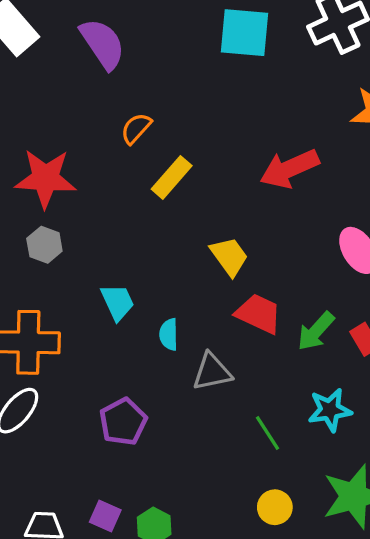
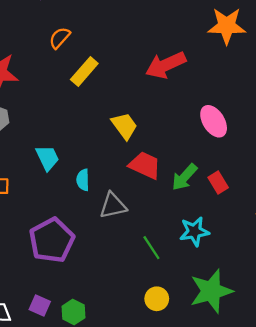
purple pentagon: (123, 422) -> (52, 240), size x1.4

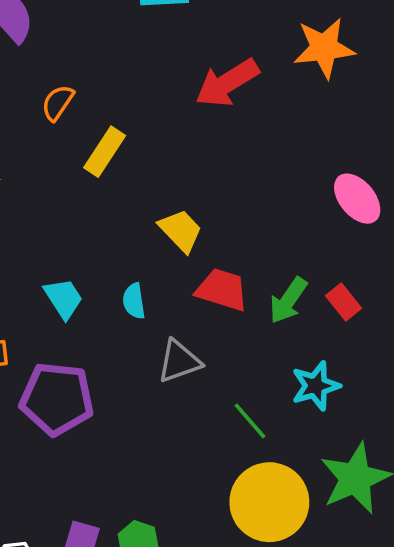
red arrow: (166, 65) -> (227, 83), moved
pink ellipse: (214, 121) -> (357, 199), moved
cyan semicircle: (83, 180) -> (134, 301), moved
purple pentagon: (52, 240) -> (57, 399), moved, turned -30
yellow circle: (157, 299) -> (269, 502), size x2.0

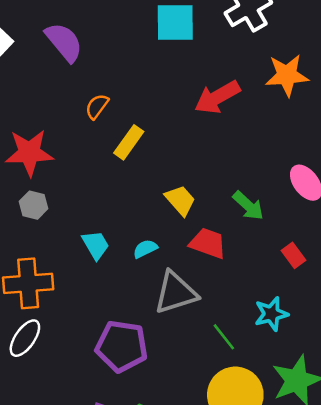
green arrow: (288, 300) -> (248, 206), moved, turned -84
cyan semicircle: (134, 301) -> (145, 249), turned 70
gray triangle: (179, 361) -> (175, 293), size x1.4
purple pentagon: (57, 399) -> (122, 346), moved

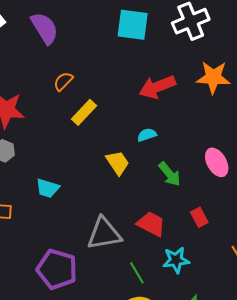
red trapezoid: (208, 243) -> (151, 224), moved
cyan trapezoid: (96, 245) -> (47, 188), turned 130
cyan semicircle: (145, 249) -> (147, 135), moved

